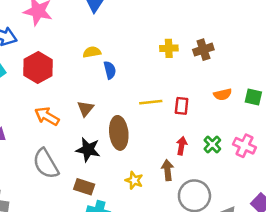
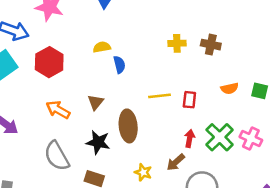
brown cross: (203, 50) -> (211, 45), turned 30
green cross: (212, 144) -> (220, 137), size x1.6
brown arrow: (168, 170) -> (176, 162), turned -126

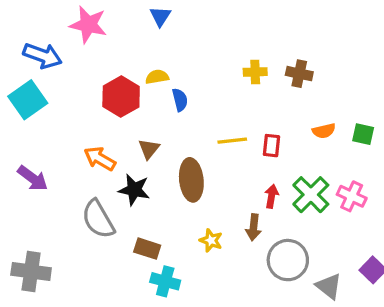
red hexagon: (49, 62) -> (121, 96), moved
black star: (98, 142) -> (134, 190), moved
brown arrow: (176, 162) -> (254, 227), turned -42

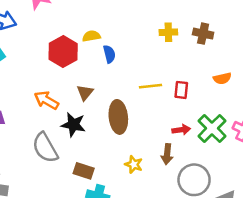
red arrow: (272, 196) -> (181, 130), turned 72

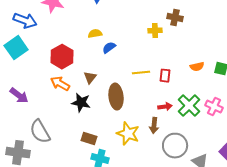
brown cross: (203, 34) -> (175, 18), moved
red hexagon: (63, 51) -> (62, 57), moved
blue semicircle: (109, 54) -> (109, 48), turned -112
gray semicircle: (45, 148) -> (40, 132), moved
yellow star: (134, 164) -> (128, 134), size x1.6

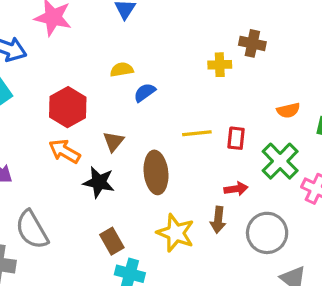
orange semicircle: (197, 67) -> (288, 110), moved
green cross: (189, 106) -> (280, 161), moved
brown rectangle: (89, 139) -> (112, 241), turned 42
gray circle: (175, 146) -> (267, 233), moved

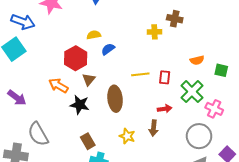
red hexagon: (68, 107) -> (76, 58), moved
yellow star: (176, 233) -> (127, 136), size x0.7
gray circle: (267, 233) -> (199, 136), moved

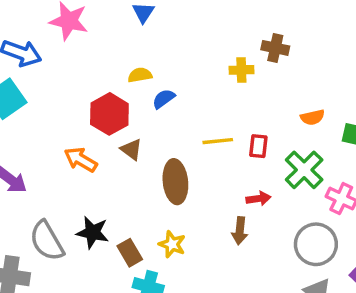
brown triangle: (89, 79) -> (131, 149), turned -32
black star: (80, 105) -> (92, 232), moved
yellow star: (127, 136) -> (172, 244), moved

